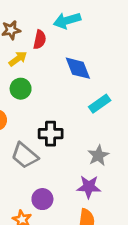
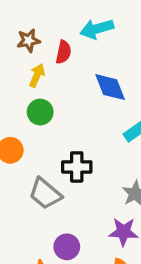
yellow arrow: (18, 59) -> (37, 75), turned -30

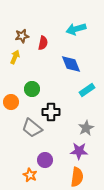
cyan arrow: (97, 29) -> (76, 29), moved
yellow arrow: (37, 75) -> (15, 57), moved
green circle: (40, 112) -> (32, 89), moved

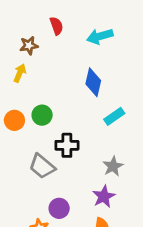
red semicircle: (43, 43) -> (56, 26), moved, turned -32
blue diamond: (71, 64) -> (93, 82), turned 35
orange circle: (11, 102) -> (14, 120), moved
purple star: (79, 151) -> (104, 197), turned -30

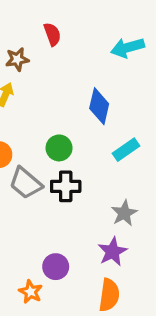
cyan arrow: (100, 36) -> (128, 48), moved
green circle: (42, 115) -> (59, 148), moved
gray trapezoid: (42, 166) -> (26, 183), moved

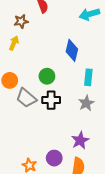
cyan rectangle: (126, 150) -> (88, 77), turned -49
gray star: (124, 213) -> (86, 103), moved
purple circle: (56, 267) -> (54, 158), moved

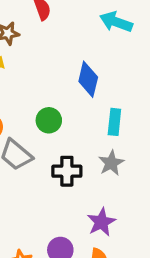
cyan arrow: (89, 14) -> (116, 22), turned 36
black cross: (51, 100) -> (67, 171), moved

